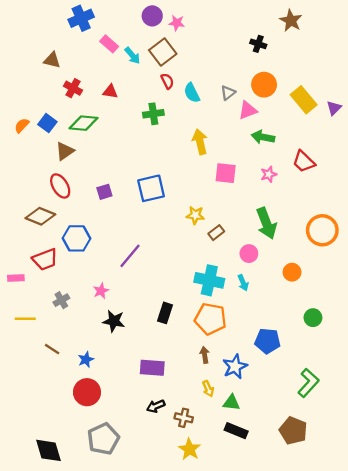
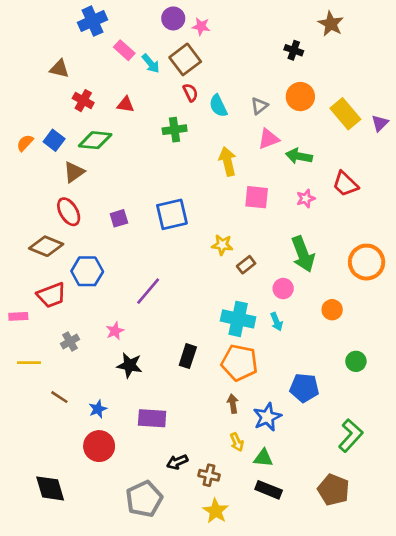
pink triangle: (248, 110) -> (269, 139), moved
purple rectangle: (152, 368) -> (152, 418), moved
gray pentagon: (103, 439) -> (144, 499), moved
black diamond: (49, 450) -> (50, 488), moved

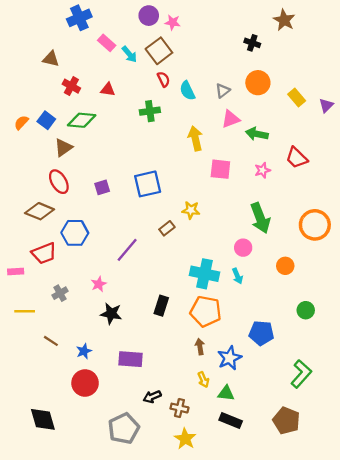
yellow rectangle: (345, 114) -> (297, 97), size x0.7
brown rectangle: (246, 265) -> (167, 228), moved

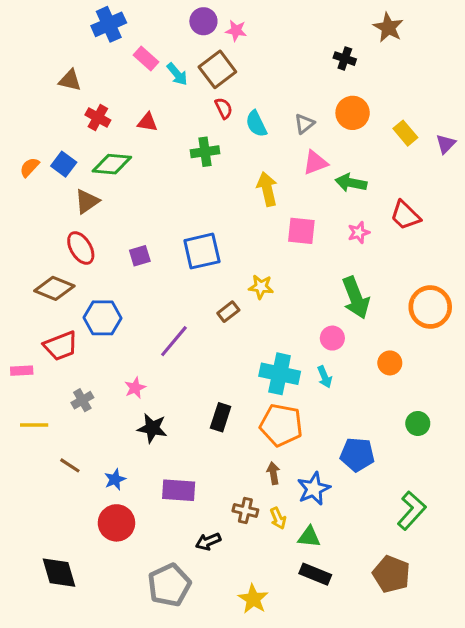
brown cross: (179, 408) -> (245, 510), moved

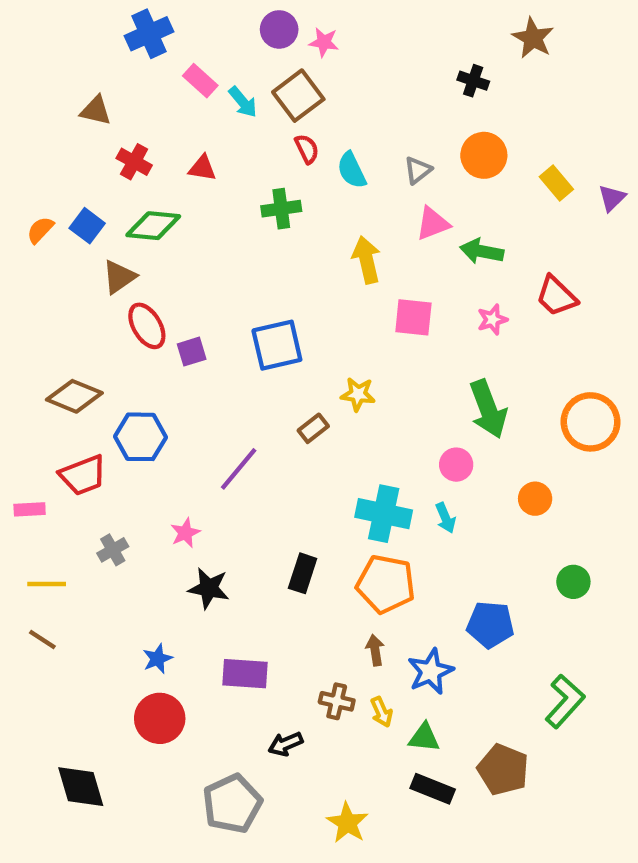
red ellipse: (81, 248) -> (147, 326), moved
brown line: (70, 465) -> (42, 639), moved
brown pentagon: (391, 574) -> (503, 770), moved

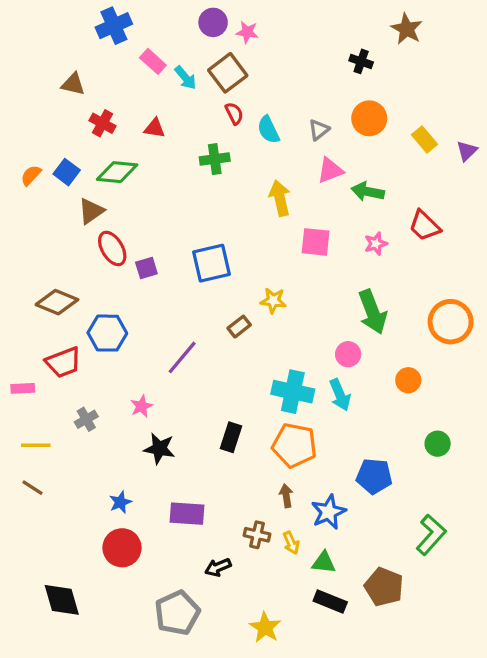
cyan arrow: (445, 518) -> (340, 395), size x1.4

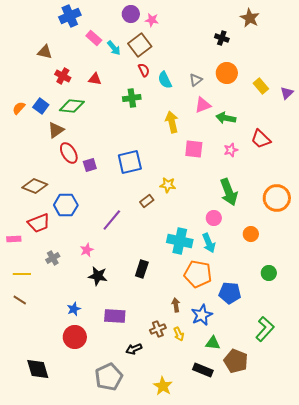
orange pentagon: (294, 445) -> (198, 274), moved
brown cross: (257, 535) -> (158, 329), turned -35
green triangle: (324, 562) -> (213, 343), moved

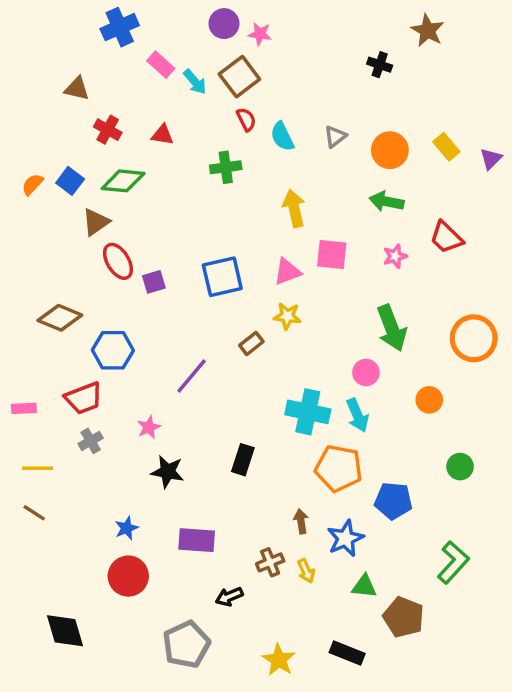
orange circle: (227, 73) -> (390, 150), moved
pink triangle: (203, 105) -> (287, 272), moved
red trapezoid: (39, 223) -> (84, 398), moved
black rectangle: (203, 370) -> (347, 653), moved

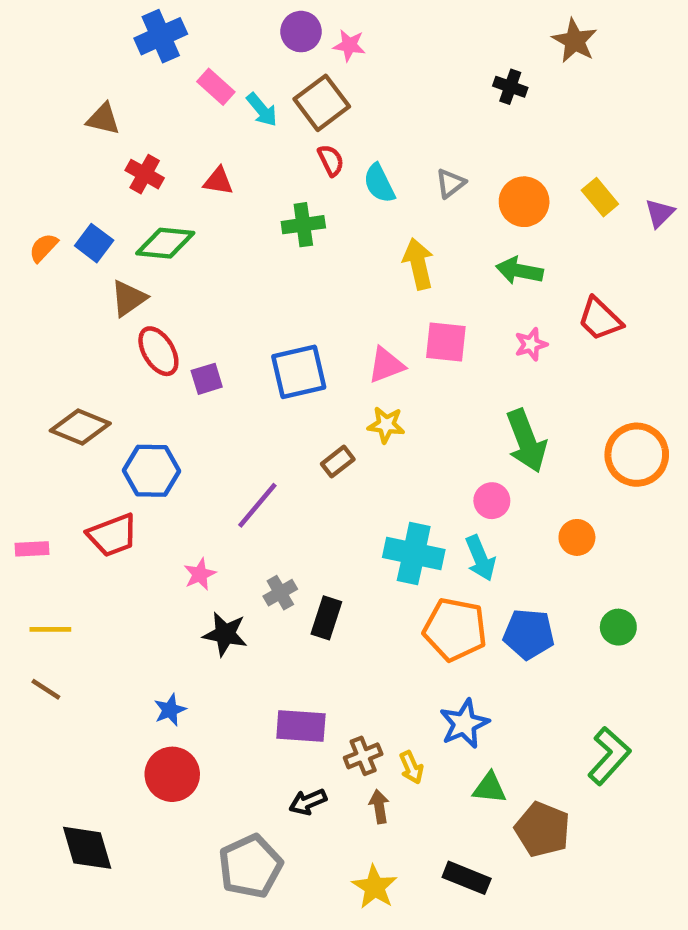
yellow arrow: (294, 208) -> (418, 264), moved
gray cross: (91, 441) -> (280, 593), moved
blue pentagon: (393, 501) -> (529, 634), moved
brown arrow: (301, 521) -> (379, 806), moved
purple rectangle: (197, 540) -> (301, 726), moved

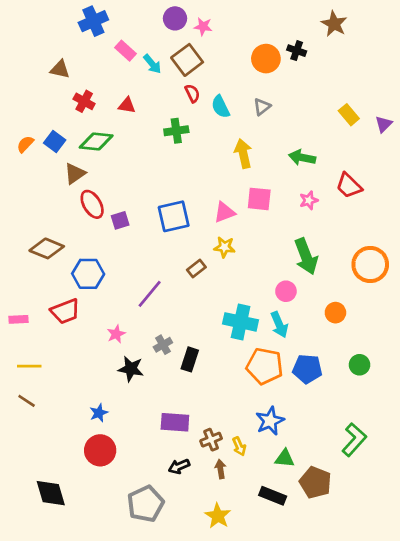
orange circle: (524, 202) -> (266, 59), moved
black rectangle: (467, 878) -> (273, 496), moved

